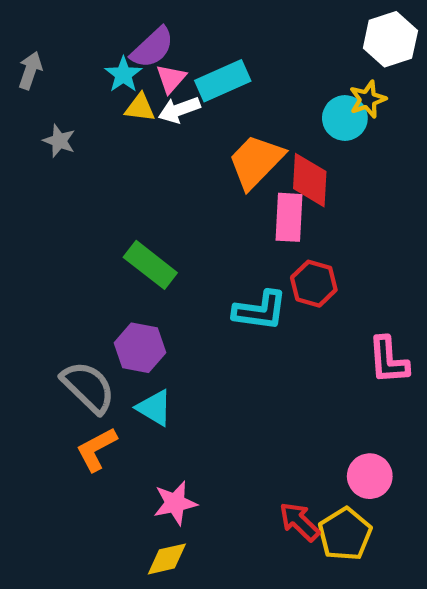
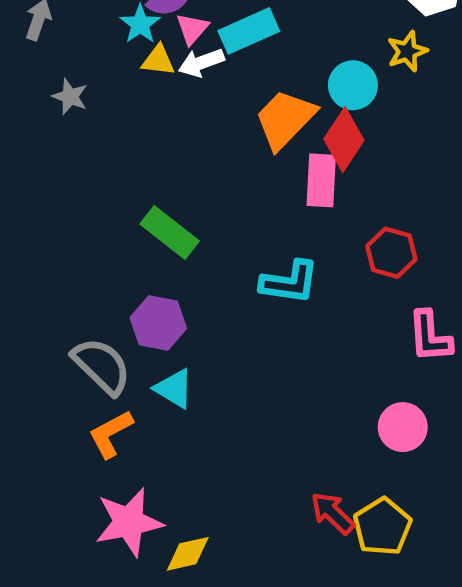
cyan circle: (345, 118) -> (353, 85), moved
red diamond: (310, 180) -> (344, 140), turned 30
red hexagon: (314, 284) -> (391, 253), moved
pink circle: (370, 476) -> (403, 427), moved
pink star: (175, 503) -> (129, 522), moved, size x1.4

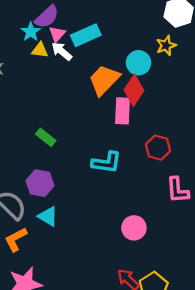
white arrow: (201, 63) -> (62, 51), turned 60
green rectangle: (170, 232) -> (46, 137), size x0.7
pink circle: (403, 427) -> (134, 228), moved

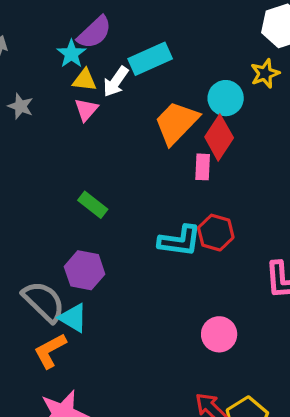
pink triangle: (57, 34) -> (86, 110), moved
white arrow: (62, 51) -> (116, 82), turned -95
pink rectangle: (122, 111) -> (203, 167), size x0.7
red hexagon: (158, 148) -> (216, 233), moved
cyan triangle: (48, 216) -> (73, 318), moved

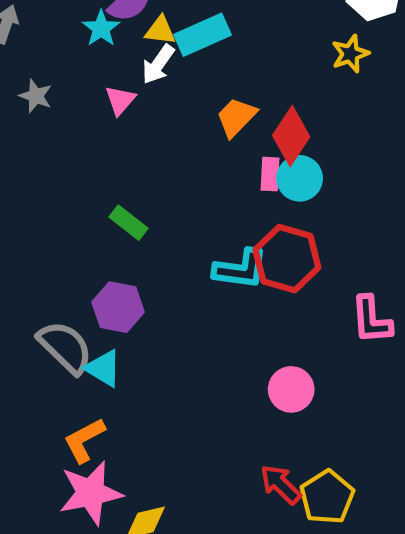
yellow triangle: (85, 80) -> (160, 31), moved
cyan circle: (226, 98) -> (300, 178), moved
orange trapezoid: (176, 123) -> (236, 117), size x0.7
red hexagon: (216, 233) -> (287, 259), size x1.4
orange L-shape: (50, 351) -> (84, 440), moved

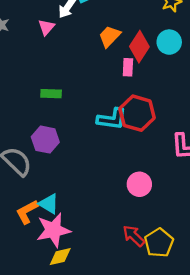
cyan circle: (300, 178) -> (169, 42), moved
green rectangle: (129, 223) -> (51, 94), turned -36
cyan triangle: (103, 368) -> (49, 204), moved
pink star: (91, 493) -> (53, 230), moved

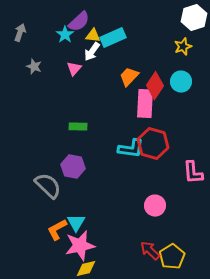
pink rectangle: (128, 67) -> (145, 104), size x1.8
cyan triangle: (49, 204) -> (76, 223), turned 30

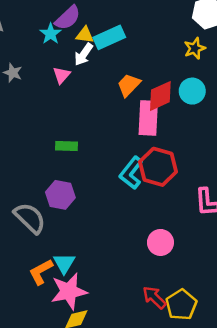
red diamond: (155, 86) -> (160, 96), turned 32
cyan L-shape: (131, 149) -> (131, 173), turned 120

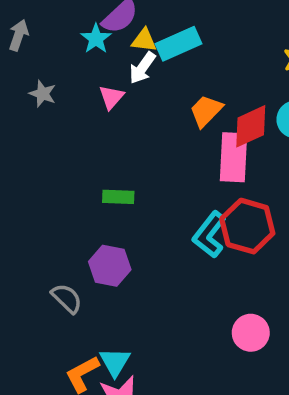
gray semicircle: (30, 218) -> (67, 298), size x0.7

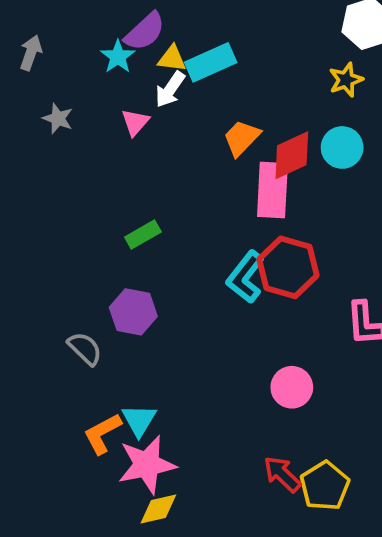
green rectangle: (118, 197) -> (143, 234), turned -32

